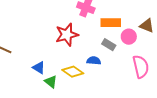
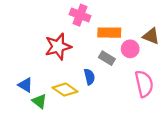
blue semicircle: (94, 61) -> (89, 77), turned 72

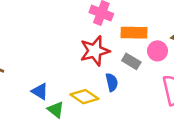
red star: (58, 47) -> (95, 51), moved

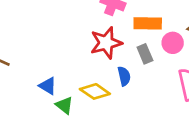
gray rectangle: (131, 61) -> (145, 54), turned 36

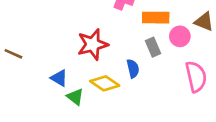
red star: (106, 43) -> (93, 44), moved

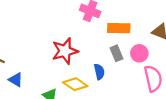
pink circle: (180, 36) -> (139, 53), moved
blue triangle: (59, 78) -> (16, 80), moved

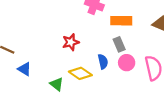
red star: (65, 51) -> (71, 42), size x0.7
pink circle: (139, 53) -> (127, 63), moved

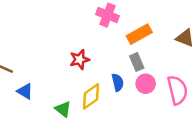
orange rectangle: (121, 21) -> (139, 34), turned -30
yellow diamond: (80, 73) -> (91, 96), turned -70

